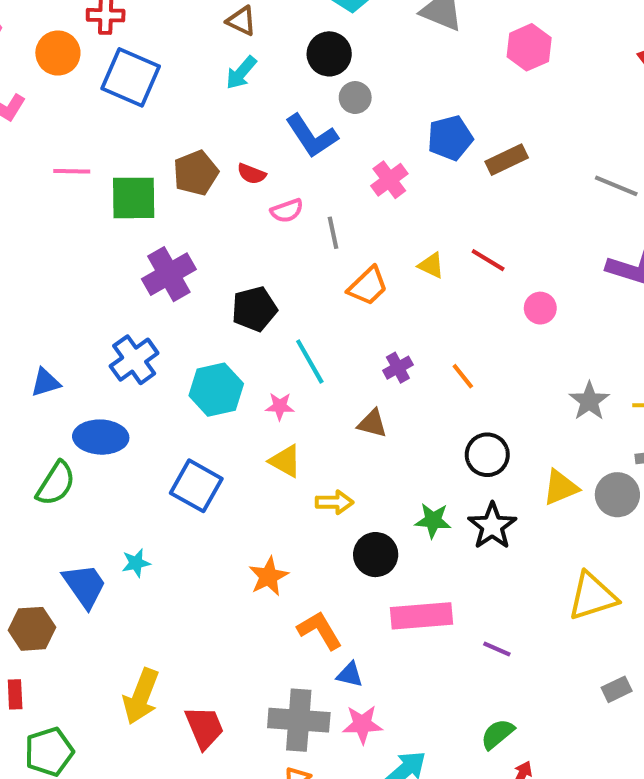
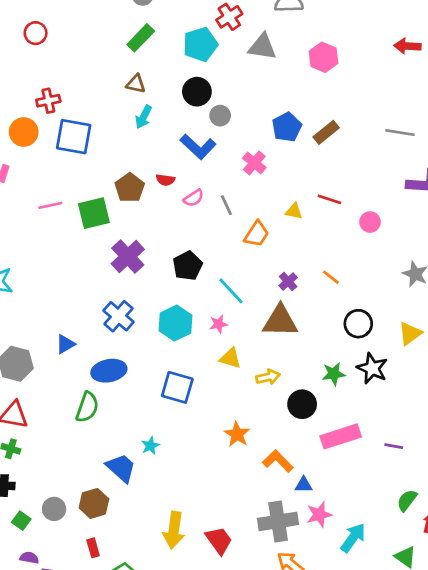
brown triangle: (372, 423) -> (280, 321), size x1.8

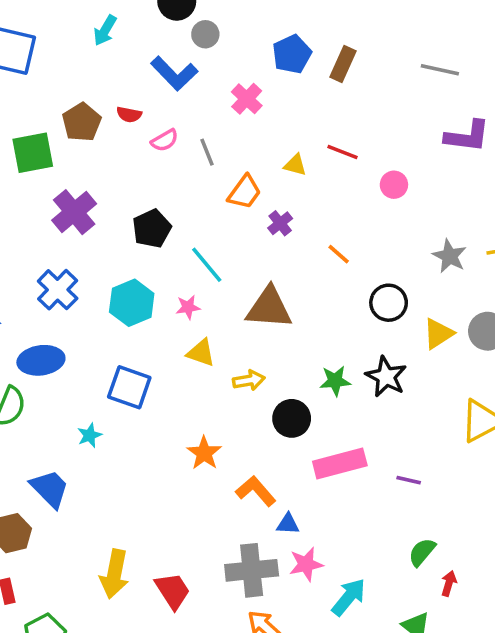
brown rectangle: (326, 132) -> (343, 64), turned -30
purple cross: (288, 282) -> (280, 223), moved
black circle: (358, 324) -> (389, 303), moved
cyan star: (150, 446) -> (90, 435), moved

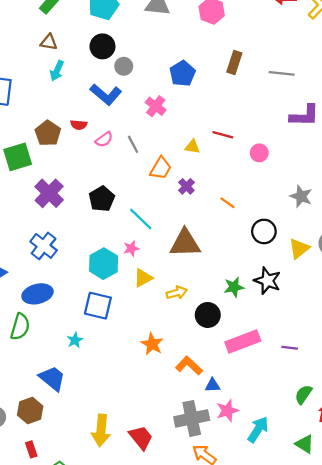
brown rectangle: (343, 64) -> (234, 63), moved
cyan hexagon: (132, 303) -> (104, 264), moved
yellow triangle: (201, 353) -> (143, 278), turned -42

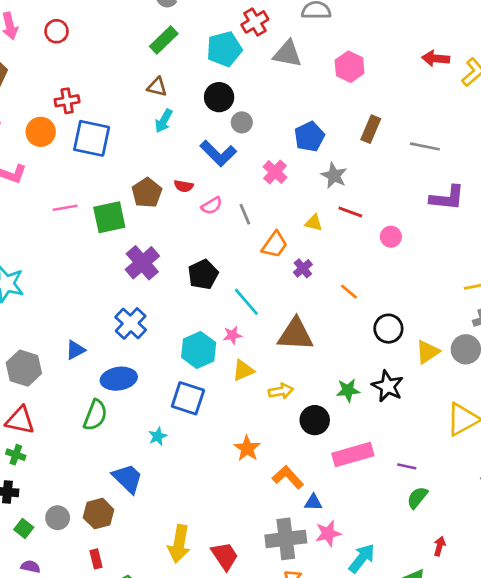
gray star: (301, 196) -> (334, 176), moved
green semicircle: (303, 394) -> (417, 498), moved

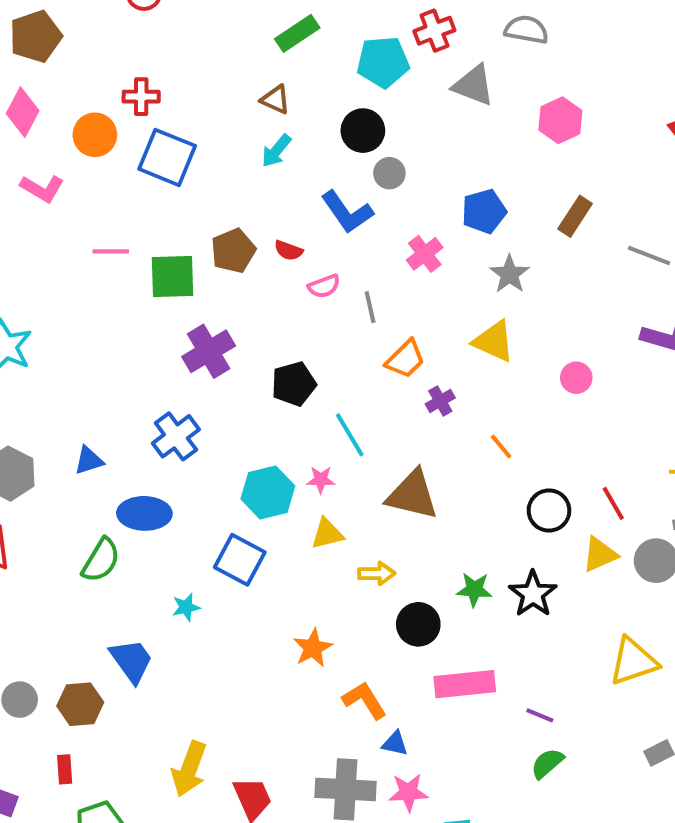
red line: (350, 212) -> (613, 503), moved, turned 30
yellow triangle: (314, 223) -> (494, 341), moved, size x1.6

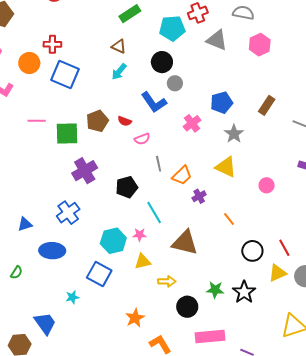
pink hexagon: (560, 120) -> (260, 45), moved
gray line: (370, 307) -> (159, 164), moved
green semicircle: (101, 560) -> (16, 272), moved, size x0.6

